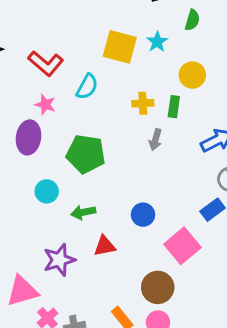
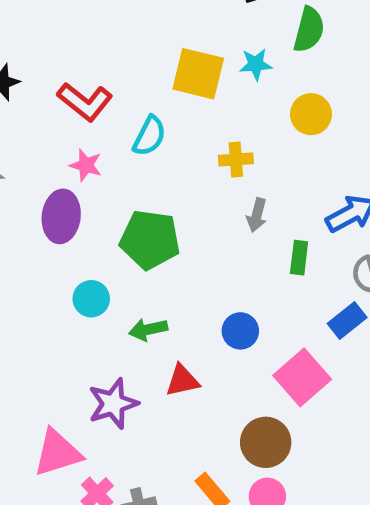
green semicircle: (192, 20) -> (309, 30), size x1.4
cyan star: (157, 42) -> (256, 64), turned 30
green rectangle: (174, 107) -> (299, 258), moved

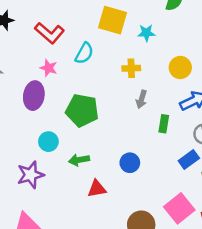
cyan star: (256, 64) -> (146, 33), moved
yellow circle: (311, 114) -> (180, 67), moved
pink square: (302, 377) -> (179, 208), moved
purple star: (113, 404) -> (31, 175), moved

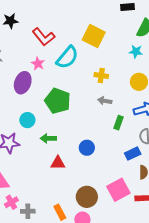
cyan star: (146, 33) -> (136, 52), moved
cyan semicircle: (84, 53) -> (67, 57), size x1.4
gray arrow: (142, 99) -> (105, 101), turned 72

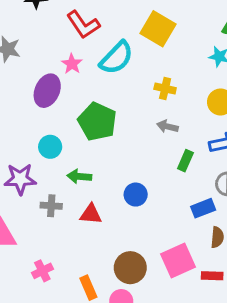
pink cross: (11, 202) -> (42, 271), moved
gray cross: (28, 211) -> (51, 206), moved

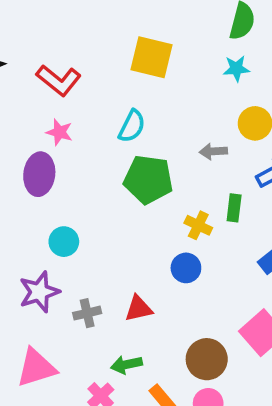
cyan semicircle: (116, 58) -> (132, 126), moved, size x0.7
yellow cross: (165, 88) -> (198, 225), moved, turned 30
green pentagon: (97, 122) -> (148, 179), moved
gray arrow: (167, 126) -> (213, 151), moved
green arrow: (79, 176) -> (126, 365), moved

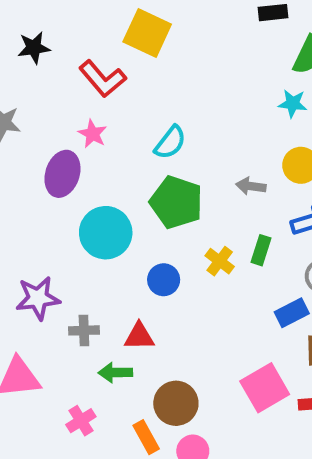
yellow square: (151, 57) -> (147, 33), moved
cyan circle: (64, 242) -> (106, 233), moved, size x1.6
blue circle: (186, 268) -> (164, 280), moved
brown circle: (207, 359) -> (176, 403), moved
green arrow: (126, 365) -> (115, 373), moved

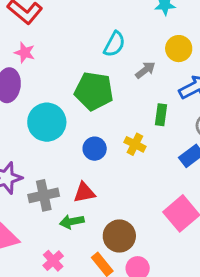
cyan semicircle: (170, 143) -> (114, 44), moved
gray arrow: (251, 186) -> (145, 70), turned 145
yellow cross: (220, 261) -> (135, 144), moved
gray cross: (84, 330) -> (44, 195), size x1.4

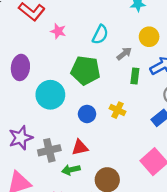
pink star: (25, 53) -> (58, 31), moved
green rectangle: (161, 115) -> (135, 76), moved

